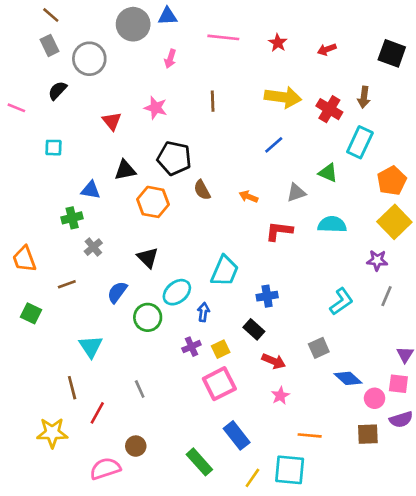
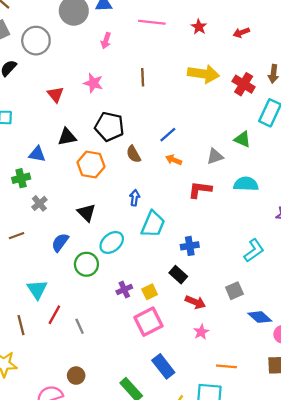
blue line: (274, 145) -> (168, 135), moved
blue arrow: (203, 312) -> (135, 198), moved
red line: (97, 413) -> (54, 315), moved

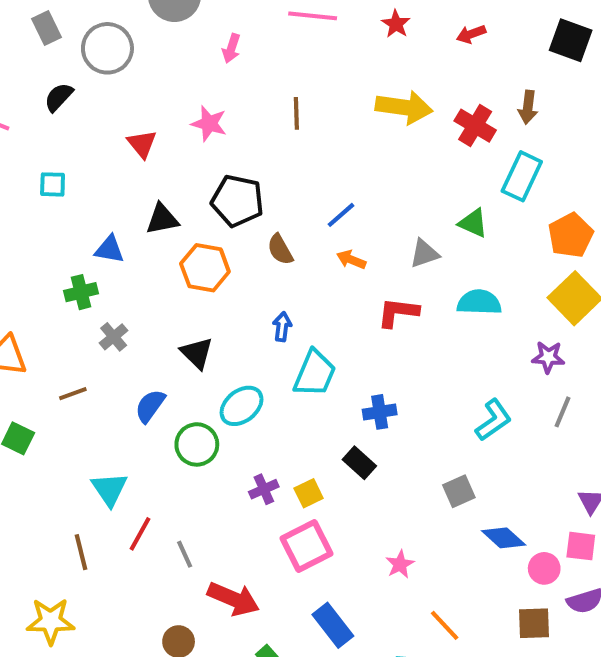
red arrow: (195, 302) -> (233, 599), moved, size x1.4
orange line: (226, 366) -> (445, 625), turned 42

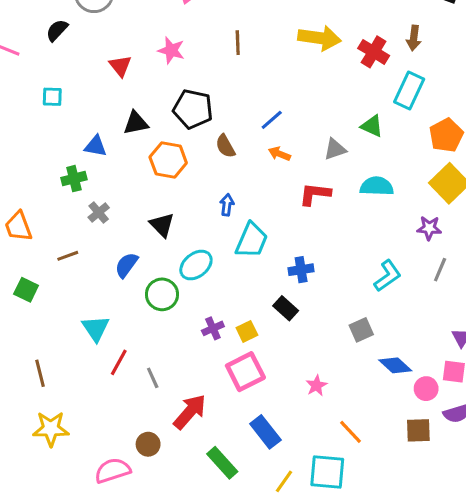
brown line: (81, 552) -> (40, 373), moved
red arrow: (233, 599) -> (190, 412), turned -72

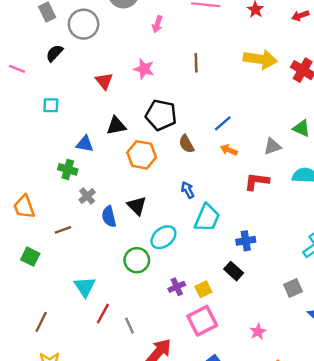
green cross: (74, 179) -> (68, 169), turned 30
blue arrow: (227, 205) -> (188, 190), turned -35
blue semicircle: (126, 265) -> (109, 217), moved, turned -50
brown line: (40, 373) -> (41, 322), turned 40

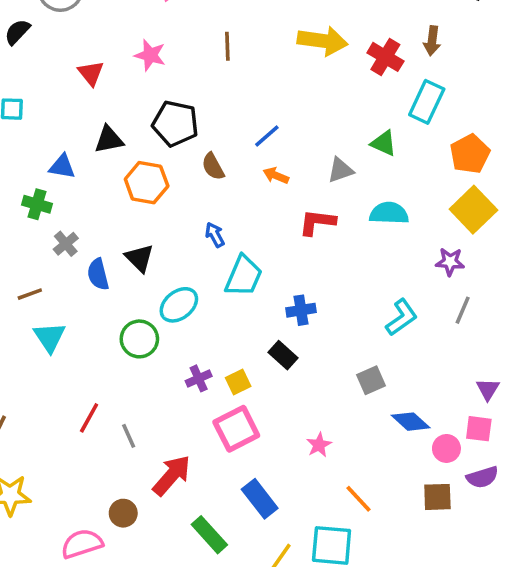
cyan triangle: (85, 287) -> (50, 337), moved

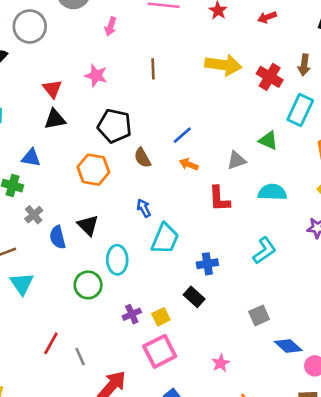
black triangle: (109, 140) -> (55, 119), moved
red L-shape: (317, 222) -> (219, 199), turned -100
cyan ellipse: (179, 305) -> (117, 260), turned -52
cyan L-shape: (402, 317) -> (264, 251), moved

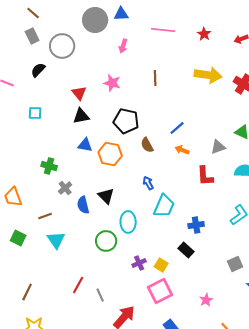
blue triangle: (31, 158) -> (85, 145), moved
yellow square: (161, 317) -> (161, 265), turned -32

